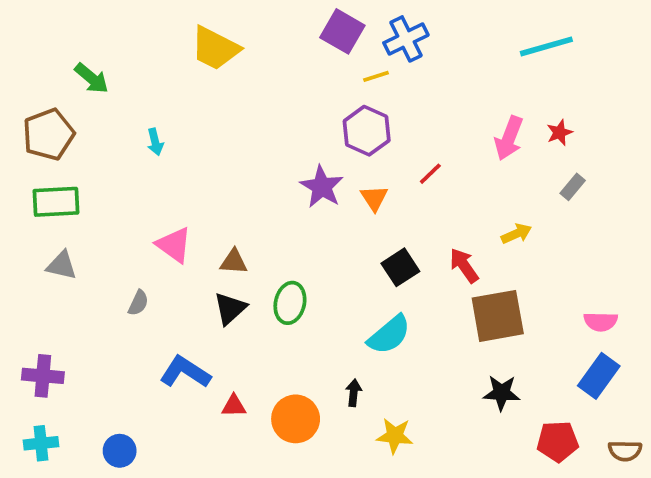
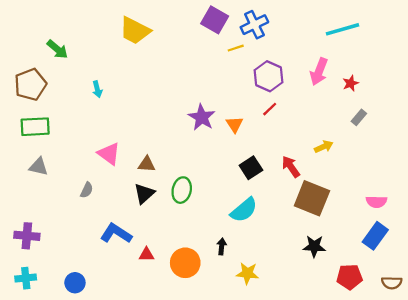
purple hexagon: (367, 131) -> (269, 76), moved
pink arrow: (509, 138) -> (319, 72), moved
brown square: (498, 316) -> (312, 198), turned 32

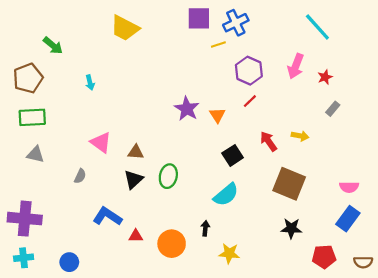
purple square: (215, 20) -> (199, 18), turned -30
cyan line: (342, 29) -> (317, 27), turned 64
yellow arrow: (324, 147) -> (300, 136), turned 35
red arrow: (291, 167) -> (268, 141), moved
purple cross: (27, 236) -> (25, 219), size x1.4

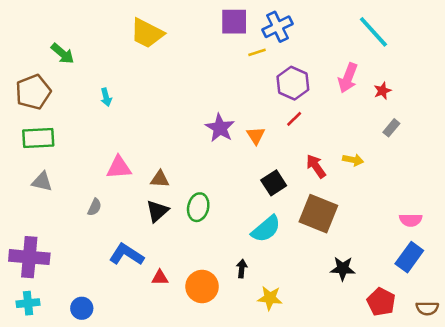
pink triangle: (101, 142) -> (119, 168), turned -40
brown square: (289, 184) -> (318, 214), moved
red pentagon: (324, 257) -> (381, 302), turned 30

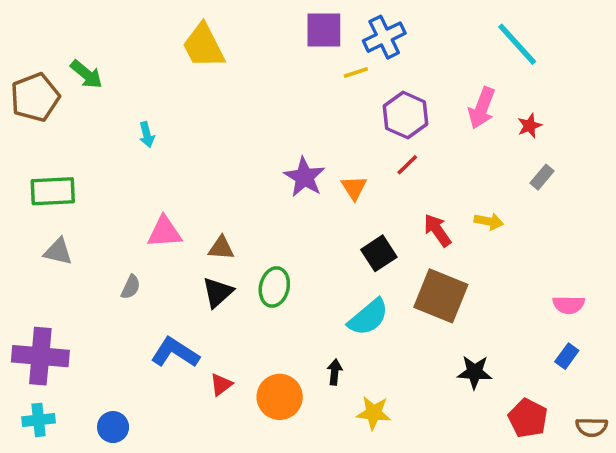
yellow trapezoid: (147, 33) -> (203, 46), turned 36
brown pentagon: (33, 92) -> (35, 97), moved
blue rectangle: (409, 257) -> (567, 356), size x0.6
red triangle: (160, 278) -> (221, 384), turned -36

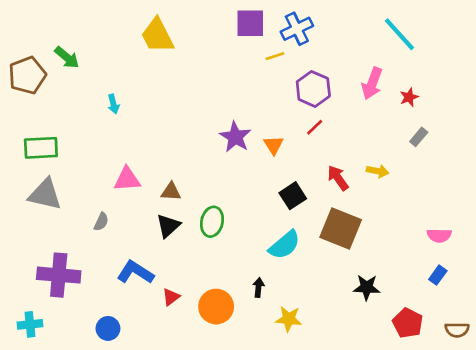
gray triangle: (58, 252) -> (45, 194), size x1.5
purple cross: (40, 356) -> (59, 275), moved
blue circle: (113, 427) -> (108, 328), moved

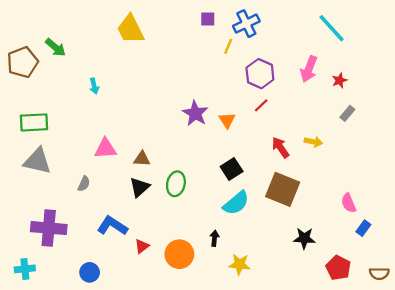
purple square: (250, 23) -> (208, 19), size x0.6
yellow line: (275, 56) -> (228, 46), turned -49
black square: (293, 196) -> (232, 169), moved
pink semicircle: (439, 235) -> (349, 203), moved, turned 66

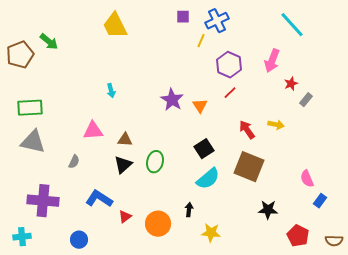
red star: (339, 80) -> (291, 84), moved
cyan arrow: (94, 86) -> (111, 91), moved

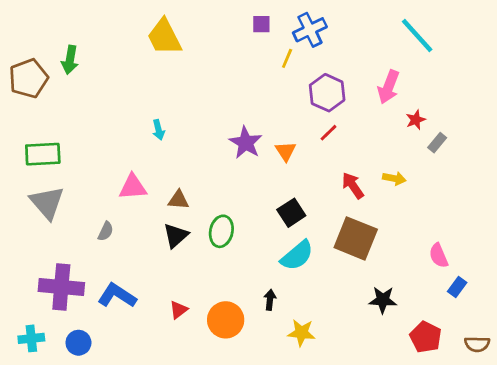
green arrow: (49, 42) -> (70, 60), turned 60
gray triangle: (33, 142) -> (47, 203), turned 36
blue L-shape: (99, 199) -> (117, 296), moved
blue circle: (79, 240) -> (78, 343), moved

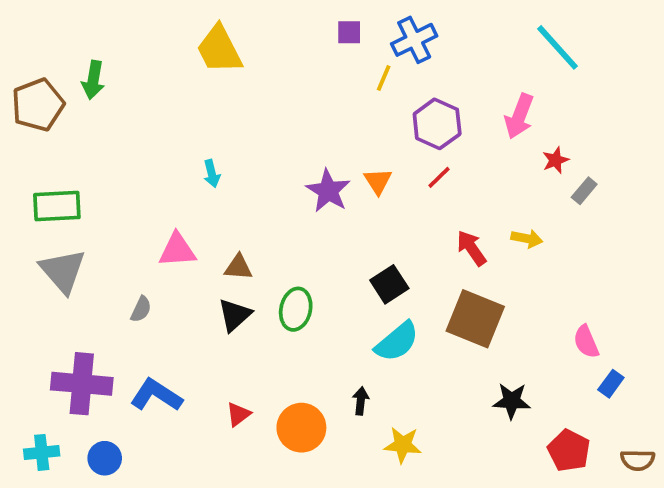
orange triangle: (286, 151) -> (378, 181), moved

